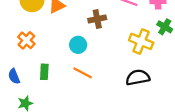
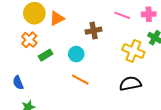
orange cross: (26, 40) -> (29, 40), moved
green rectangle: (44, 72) -> (46, 55), moved, turned 56

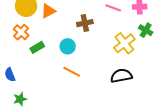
yellow cross: (133, 51) -> (124, 43), turned 30

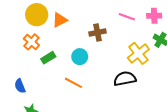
orange line: (72, 72) -> (73, 83), moved
black semicircle: (121, 76) -> (125, 79), moved

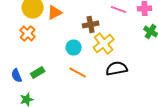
yellow cross: (138, 53) -> (104, 44), moved
green rectangle: (48, 58) -> (38, 72), moved
orange line: (73, 83) -> (78, 72), moved

